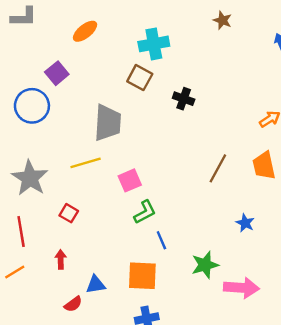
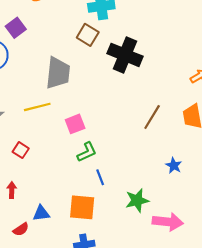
black cross: (184, 99) -> (125, 55), size x1.8

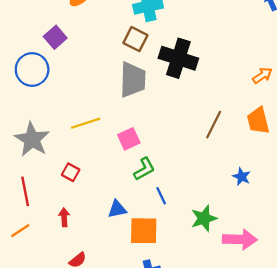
gray trapezoid: (58, 73) -> (133, 80), moved
blue triangle: (41, 213) -> (117, 209), moved

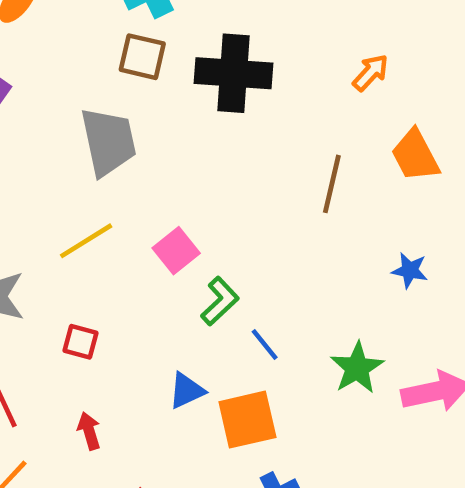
orange arrow: (262, 75) -> (371, 73), moved
gray trapezoid: (133, 80) -> (108, 142), moved

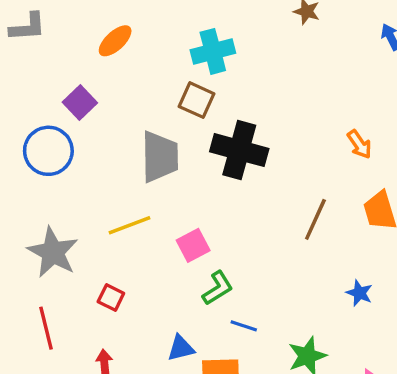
black cross: (234, 73) -> (239, 150), moved
orange arrow: (371, 73) -> (359, 144), turned 92
blue line: (265, 344) -> (244, 326), turned -44

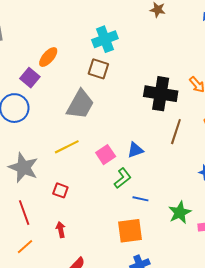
orange ellipse: (115, 41) -> (48, 57), moved
black cross: (239, 150) -> (161, 94), moved
gray trapezoid: (160, 157) -> (80, 104), turned 36
blue triangle: (181, 348) -> (135, 150), moved

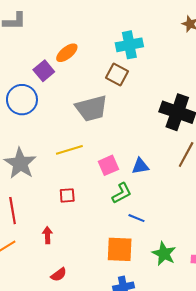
gray trapezoid: (80, 104) -> (91, 108), turned 36
red square: (60, 190) -> (67, 195), moved, turned -35
green star: (180, 213) -> (164, 254), moved, turned -30

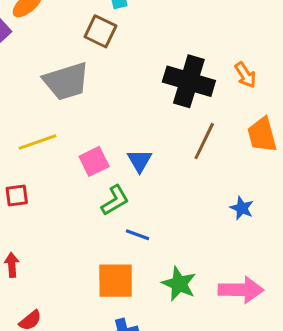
blue triangle: (140, 166) -> (140, 161), turned -48
red square: (67, 195) -> (17, 196), moved

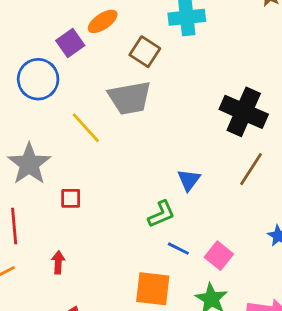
brown square: (100, 31) -> (145, 52), moved
yellow line: (37, 142) -> (86, 128), moved, turned 60
pink square: (94, 161) -> (219, 256), moved, turned -32

